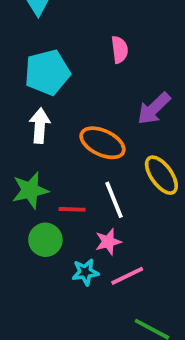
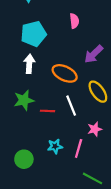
green circle: (45, 240) -> (24, 159), moved
pink star: (108, 242) -> (95, 129), moved
pink line: (127, 276) -> (79, 148), turned -48

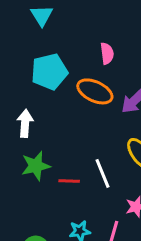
white arrow: (29, 64) -> (25, 123), moved
orange ellipse: (65, 73) -> (95, 91), moved

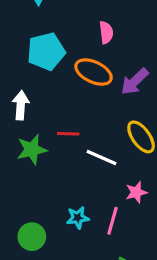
white line: (103, 173) -> (101, 157), turned -44
red line: (69, 181) -> (68, 134), moved

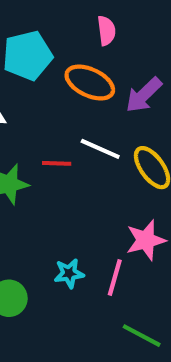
white line: (101, 157) -> (100, 149), moved
pink star: (136, 192) -> (146, 240), size x1.4

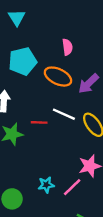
pink line: (115, 278) -> (72, 187), turned 30

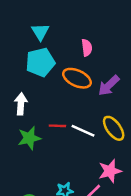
cyan triangle: (17, 18) -> (40, 32), moved
white line: (64, 114) -> (83, 131), moved

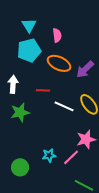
pink semicircle: (87, 48) -> (57, 35), moved
red line: (57, 126) -> (43, 90), moved

